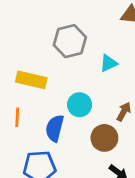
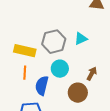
gray hexagon: (70, 41) -> (54, 42), moved
orange line: (17, 117) -> (25, 73), moved

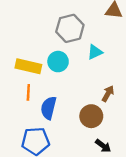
gray hexagon: (54, 42) -> (70, 28), moved
cyan circle: (60, 69) -> (58, 62), moved

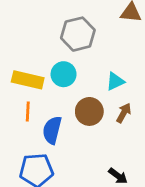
cyan triangle: (95, 52) -> (115, 81), moved
brown circle: (91, 116) -> (89, 111), moved

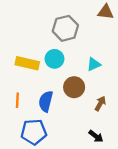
orange line: (28, 111) -> (17, 100), moved
brown arrow: (124, 113) -> (100, 104), moved

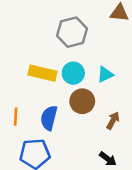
cyan circle: (54, 59) -> (73, 73), moved
yellow rectangle: (27, 63) -> (43, 73), moved

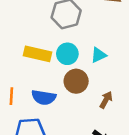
blue semicircle: (49, 118) -> (44, 97), turned -95

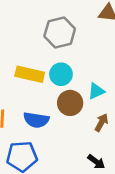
cyan triangle: (98, 55) -> (96, 91), moved

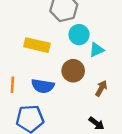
cyan circle: (61, 74) -> (79, 35), moved
cyan triangle: (96, 91) -> (97, 50), moved

